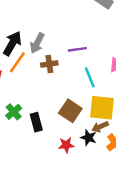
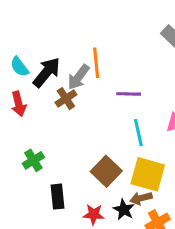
orange line: (17, 62) -> (96, 63), moved, turned -50
brown cross: (49, 64) -> (66, 99), moved, turned -35
black rectangle: (36, 122) -> (57, 197), moved

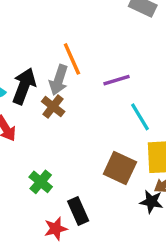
red star: (94, 214) -> (56, 229), moved

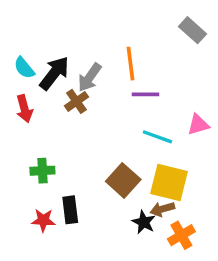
orange line: (72, 59) -> (130, 64), moved
cyan line: (140, 117) -> (157, 137), turned -56
green cross: (41, 182) -> (42, 171), turned 30

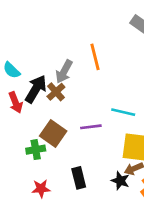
black arrow: (54, 73) -> (36, 89), moved
purple line: (146, 94) -> (91, 127), moved
brown square: (123, 180) -> (53, 133), moved
black rectangle: (70, 210) -> (79, 178), moved

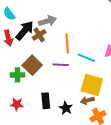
orange line: (95, 57) -> (67, 43), moved
gray arrow: (64, 72) -> (47, 21), turned -144
black star: (120, 181) -> (66, 108), moved

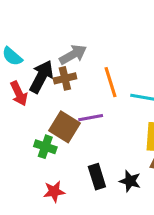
brown cross: (39, 35) -> (65, 78), turned 32
purple line: (61, 65) -> (91, 118), moved
green cross: (17, 75) -> (45, 147), turned 32

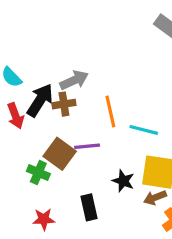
black star: (130, 181) -> (123, 181), moved

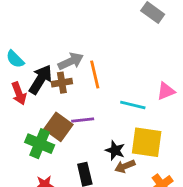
orange line: (110, 112) -> (95, 74), moved
green cross: (38, 172) -> (40, 144), size x1.4
brown arrow: (155, 198) -> (125, 166), moved

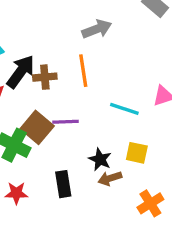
gray arrow: (71, 61) -> (97, 29), moved
yellow square: (147, 142) -> (137, 153), size x0.6

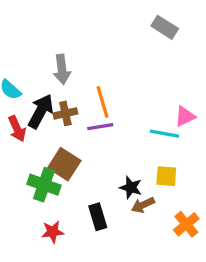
gray arrow: (97, 29) -> (62, 69), moved, turned 112
cyan line: (124, 109) -> (164, 134), moved
purple line: (66, 122) -> (100, 127), moved

